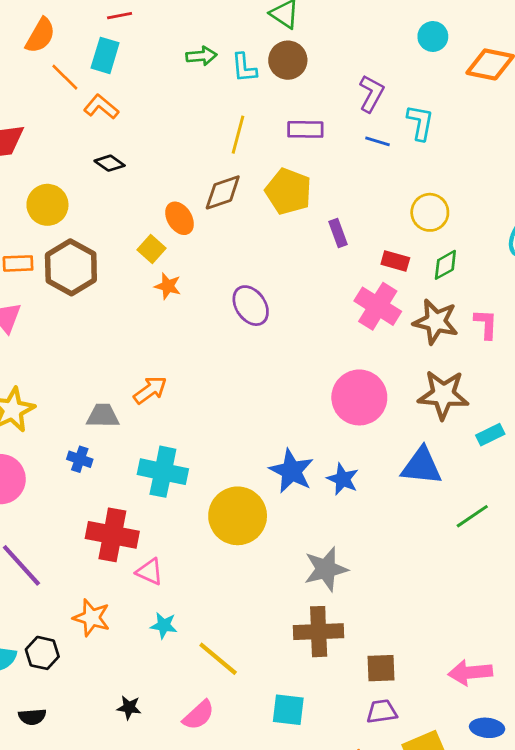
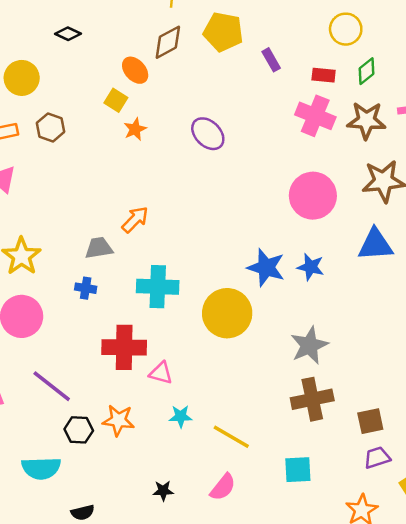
brown hexagon: (71, 267) -> (51, 127), size x0.6
orange star: (168, 286) -> (135, 129), turned -30
black hexagon: (42, 653) -> (79, 430), moved

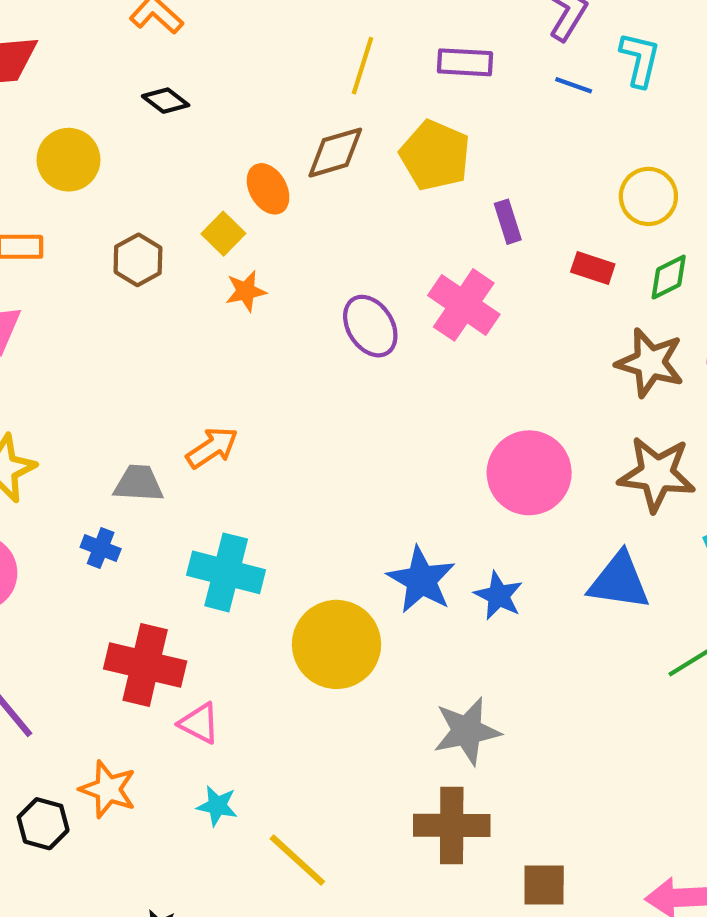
pink cross: (315, 116) -> (464, 305), moved
brown hexagon: (51, 127) -> (138, 260), moved
black hexagon: (79, 430) -> (43, 824), moved

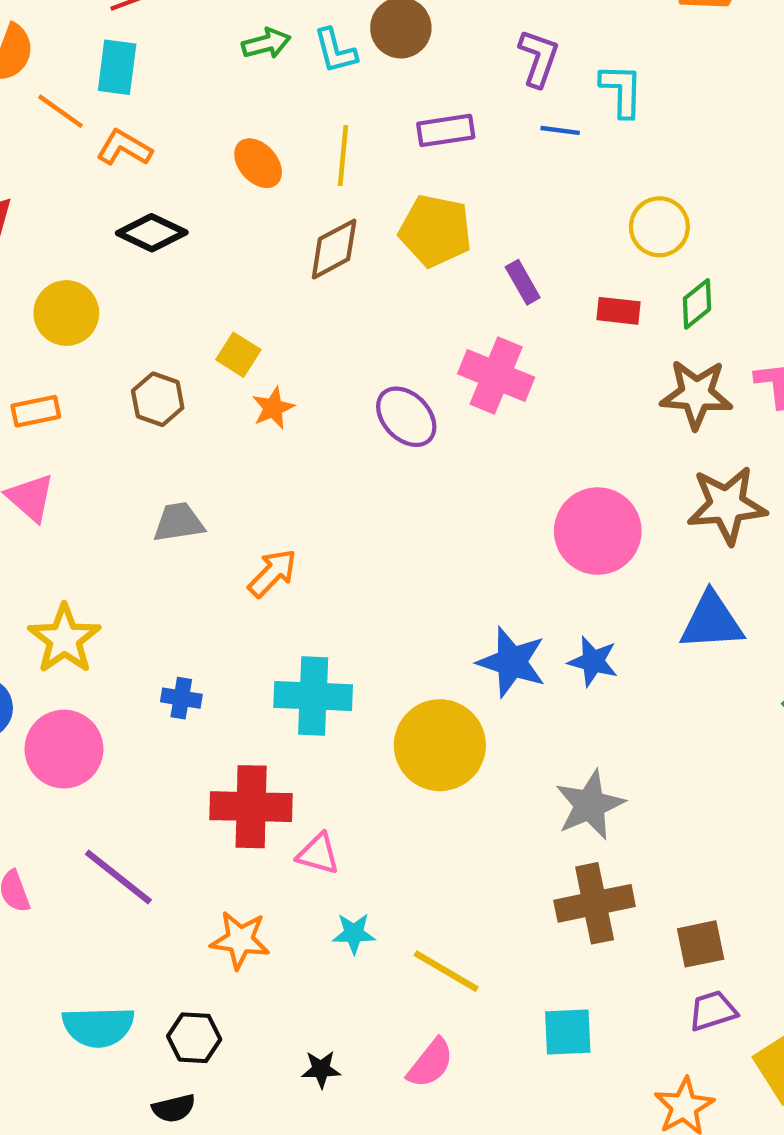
black diamond: (166, 101) -> (152, 233), size x1.4
orange ellipse: (268, 189) -> (258, 163), moved
gray trapezoid: (139, 483) -> (179, 522), moved
black hexagon: (43, 824) -> (194, 1038), moved

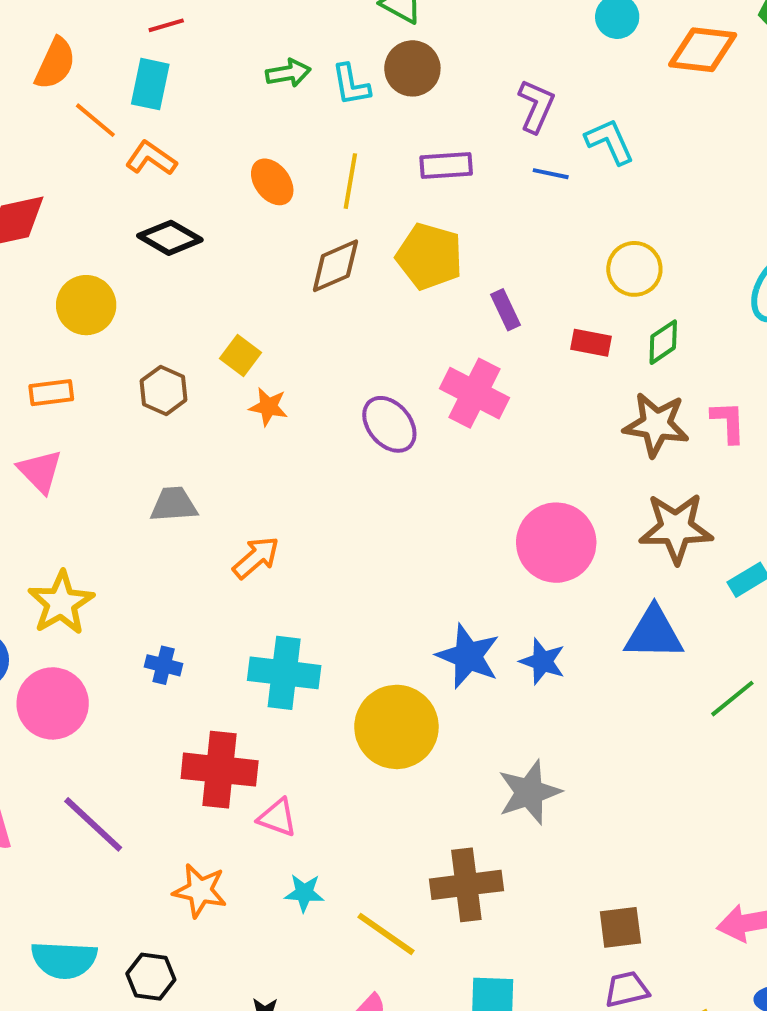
cyan L-shape: (622, 90) -> (610, 141), turned -30
orange star: (273, 408) -> (268, 407), turned 30
brown cross: (595, 903) -> (466, 885), moved

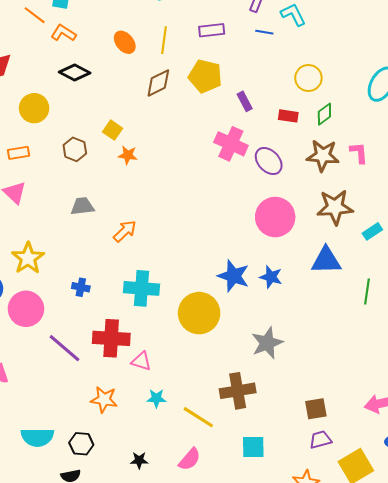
purple ellipse: (389, 424) -> (269, 161), moved
green line: (732, 699) -> (367, 291), turned -40
purple line: (93, 824) -> (64, 348), moved

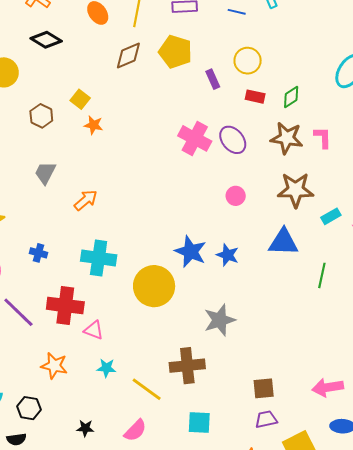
yellow circle: (308, 78) -> (248, 61), moved
pink cross: (231, 144) -> (195, 138), moved
gray trapezoid: (82, 206) -> (45, 173), turned -60
pink circle: (275, 217) -> (236, 196), size x0.5

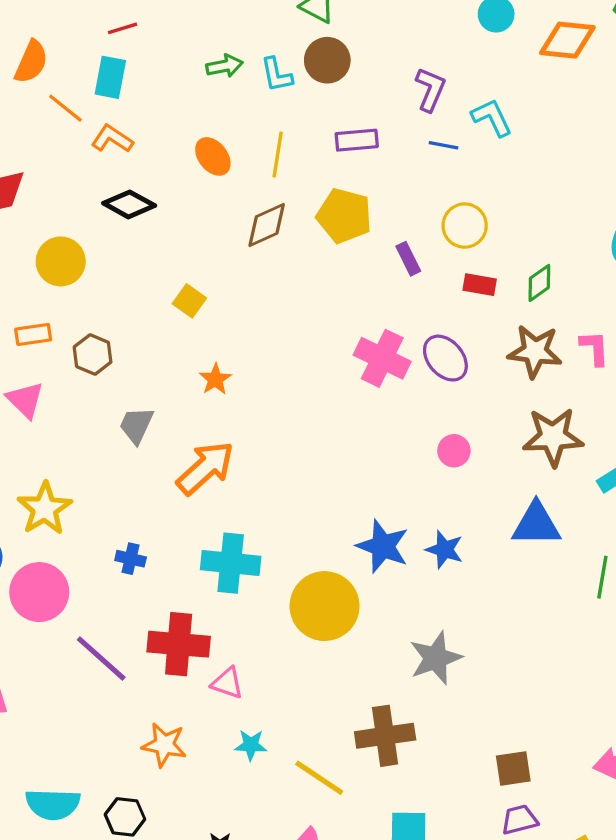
brown hexagon: (41, 116) -> (93, 355), moved
orange star: (93, 125) -> (215, 379), moved, turned 30
orange arrow: (86, 200) -> (205, 468), size x1.5

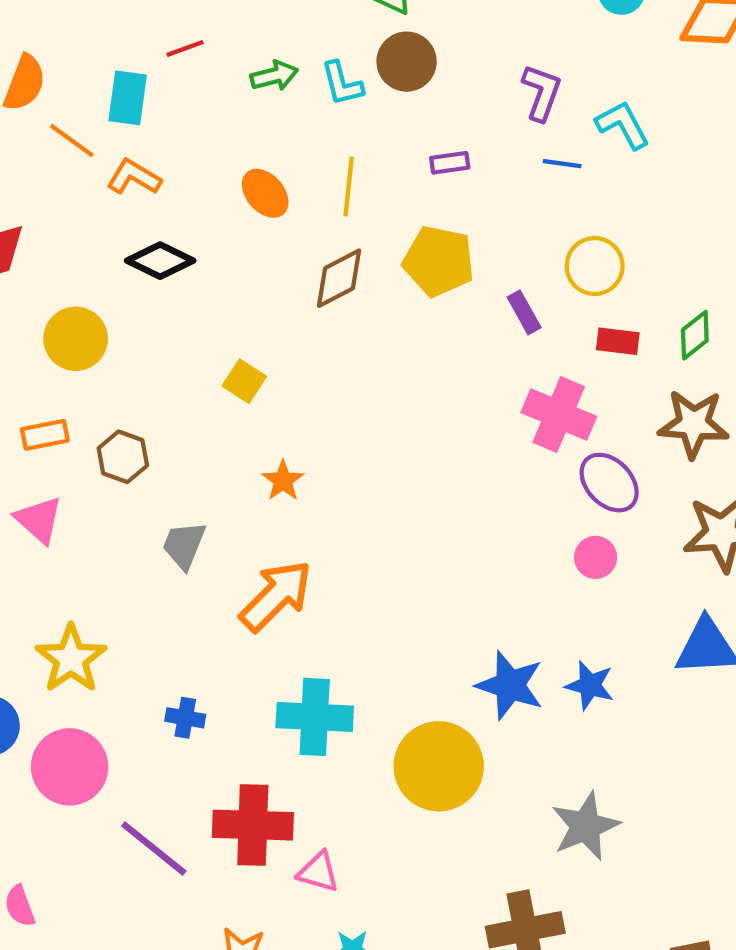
red line: (123, 28) -> (185, 49), moved
purple rectangle: (357, 140) -> (450, 163), size x0.7
pink cross: (382, 358) -> (559, 415), moved
purple ellipse: (445, 358) -> (609, 483), moved

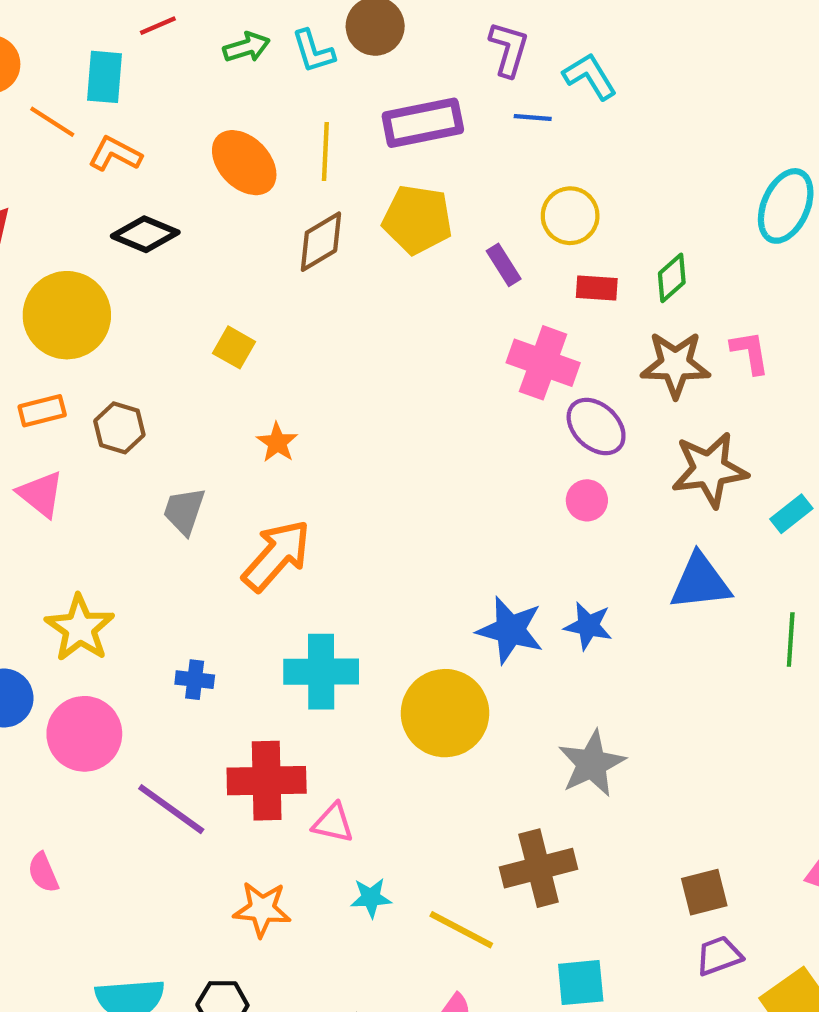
purple rectangle: (450, 163) -> (423, 123), size x2.0
orange ellipse: (265, 193) -> (244, 163), size x1.4
yellow circle: (76, 339) -> (67, 315), size x1.4

